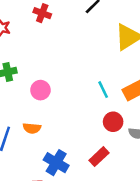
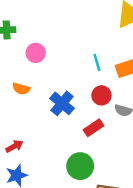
red rectangle: (99, 157) -> (93, 128), moved
blue cross: (56, 163) -> (62, 103), moved

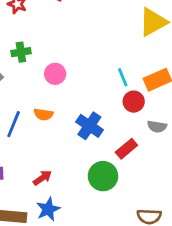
red circle: (101, 95) -> (134, 102), moved
green circle: (80, 166) -> (103, 176), moved

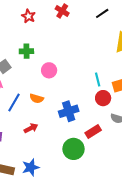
blue cross: (89, 126) -> (69, 111), turned 30
red arrow: (42, 178) -> (31, 128), moved

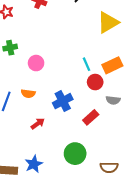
red arrow: (31, 128) -> (38, 124), moved
green circle: (74, 149) -> (75, 154), moved

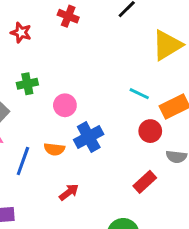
cyan line: (87, 64) -> (139, 94), moved, turned -40
blue cross: (63, 101) -> (89, 137), moved

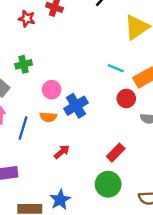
red star: (21, 33) -> (27, 19), moved
pink circle: (65, 105) -> (52, 90), moved
red rectangle: (145, 182) -> (116, 153), moved

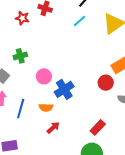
cyan line: (116, 68) -> (79, 21), moved, turned -64
orange semicircle: (48, 117) -> (46, 107), moved

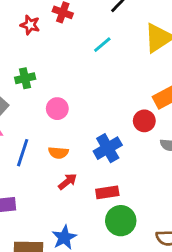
cyan line: (79, 21) -> (102, 45), moved
blue cross: (64, 89) -> (108, 148), moved
red rectangle: (98, 127) -> (107, 192), moved, turned 35

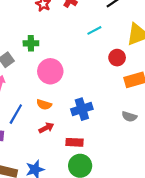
pink circle: (57, 109) -> (50, 71), size x1.5
red circle: (144, 121) -> (117, 58), moved
blue line: (23, 153) -> (16, 114), moved

